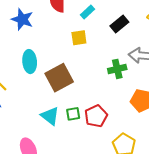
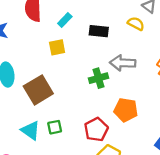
black rectangle: (119, 24) -> (99, 31), turned 48
red pentagon: (96, 116) -> (96, 130), moved

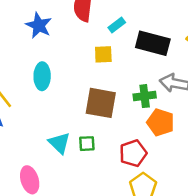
black rectangle: (99, 31) -> (153, 43), size x1.5
brown square: (38, 90) -> (101, 103), moved, turned 32
orange pentagon: (126, 110) -> (161, 122), moved

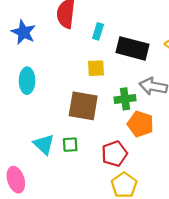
cyan rectangle: (117, 25) -> (98, 31), turned -35
yellow square: (103, 54) -> (96, 68), moved

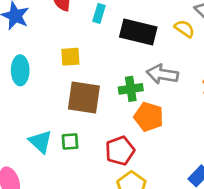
yellow square: (96, 68) -> (70, 57), moved

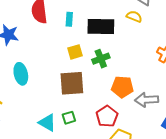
yellow square: (70, 57) -> (75, 52), moved
gray arrow: (162, 74) -> (147, 100), moved
green cross: (131, 89) -> (101, 59), moved

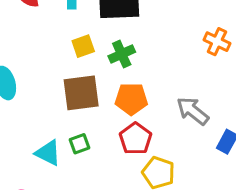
orange pentagon: (122, 87) -> (131, 99), moved
gray arrow: (147, 100) -> (193, 111), turned 45

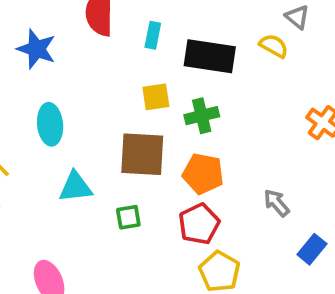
gray arrow: (193, 111) -> (276, 203), size x0.7
cyan triangle: (48, 153) -> (75, 187), moved, turned -44

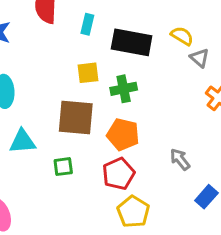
gray triangle: (297, 17) -> (200, 58), moved

